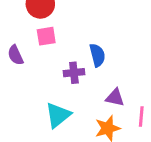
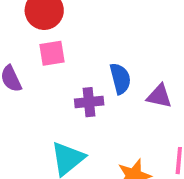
purple triangle: (115, 98) -> (159, 96), moved

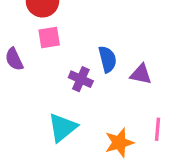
purple cross: (89, 102) -> (81, 79), turned 30

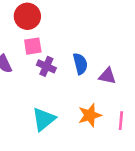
purple cross: (81, 79) -> (46, 66), moved
orange star: (119, 143) -> (90, 115), moved

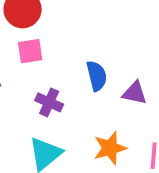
purple cross: (46, 66) -> (49, 102), moved

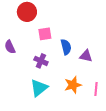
pink square: (30, 51) -> (45, 34), moved

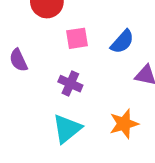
blue semicircle: (66, 47) -> (122, 42), moved, turned 56

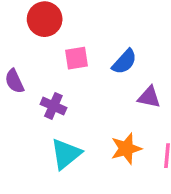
purple cross: (70, 84) -> (53, 106), moved

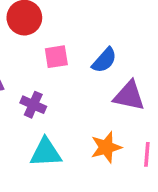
purple triangle: (149, 97) -> (129, 96), size x1.4
cyan triangle: (66, 154) -> (46, 153), turned 36

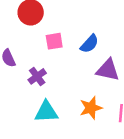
purple cross: (33, 105) -> (37, 76), turned 30

